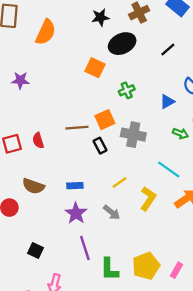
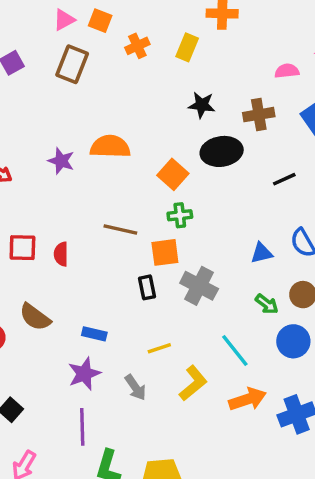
orange semicircle: (46, 32) -> (110, 147), moved, turned -130
green cross: (127, 90) -> (180, 215), moved
brown line: (77, 128) -> (120, 229), moved

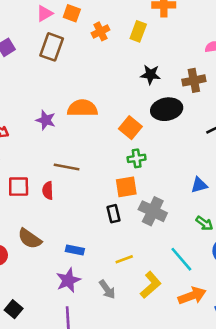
brown line: (120, 229) -> (67, 167), moved

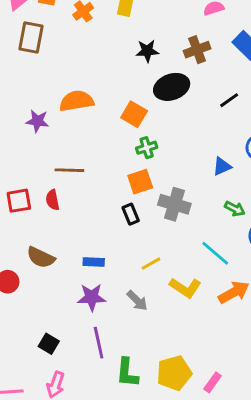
purple star: (68, 280) -> (92, 297), turned 30
yellow L-shape: (151, 285) -> (185, 288), turned 84
black square: (14, 309) -> (49, 344), moved

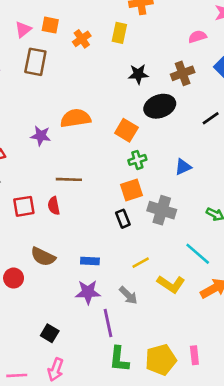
blue triangle: (222, 166) -> (183, 167), moved
purple line: (99, 343) -> (108, 323), moved
pink rectangle: (213, 382) -> (194, 355), moved, turned -42

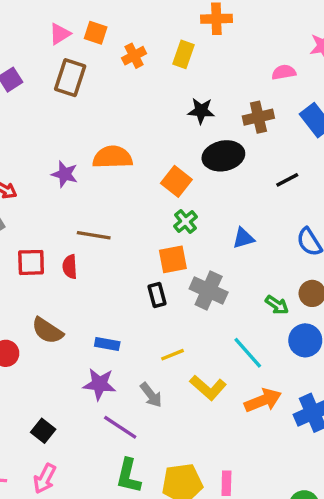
green cross: (137, 160) -> (186, 222), turned -30
purple line: (108, 323) -> (120, 427), turned -52

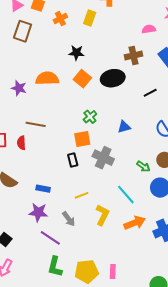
black star: (201, 111) -> (76, 53), moved
orange square: (176, 181) -> (82, 79), moved
yellow L-shape: (208, 388) -> (102, 215), turned -105

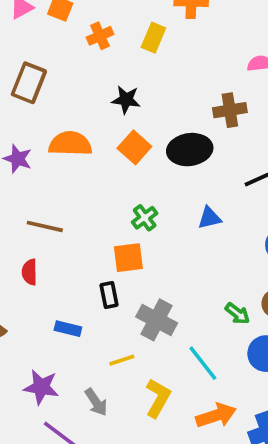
brown rectangle: (23, 31) -> (29, 83), moved
blue triangle: (124, 127) -> (209, 218), moved
red semicircle: (21, 143) -> (30, 272), moved
gray cross: (103, 158) -> (157, 320), moved
blue rectangle: (43, 189) -> (68, 329), moved

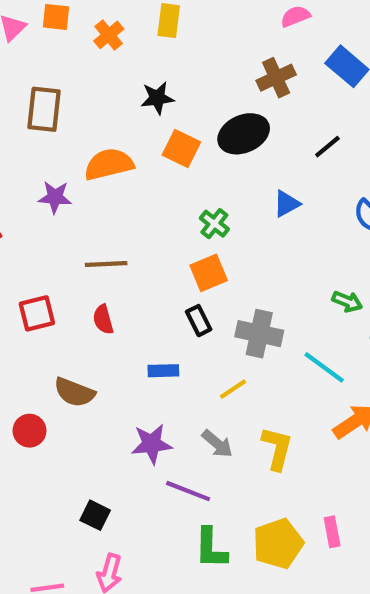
yellow L-shape: (158, 398) -> (277, 448), moved

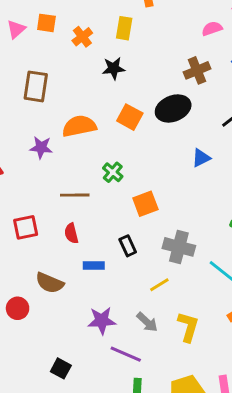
black star: (157, 98) -> (114, 68), moved
green cross: (214, 224) -> (113, 172), moved
black rectangle: (199, 321) -> (128, 246), moved
blue rectangle: (163, 371) -> (94, 265), moved

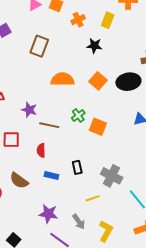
purple star: (41, 147) -> (29, 110), moved
orange square: (145, 204) -> (98, 127), moved, turned 30

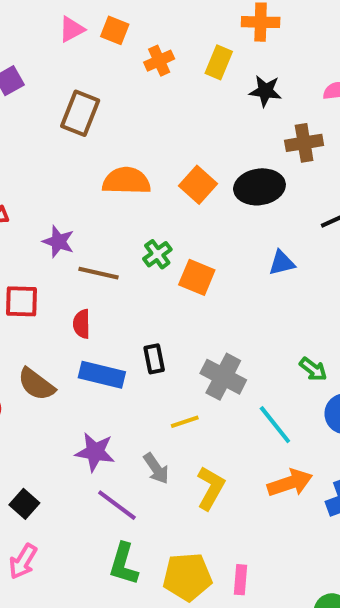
black star: (94, 46) -> (265, 91), moved
blue rectangle: (51, 175) -> (102, 375), size x1.5

